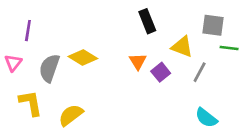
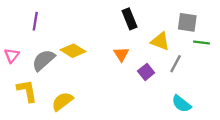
purple line: (28, 31) -> (35, 21), moved
gray semicircle: (49, 68) -> (44, 60), turned 30
purple square: (161, 72) -> (146, 72), moved

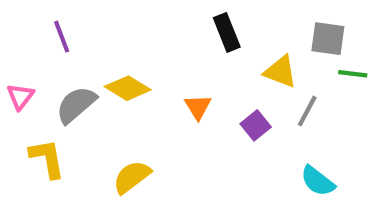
purple line: (35, 21) -> (62, 37), turned -30
orange triangle: (121, 54) -> (198, 107), moved
yellow semicircle: (62, 101) -> (132, 177), moved

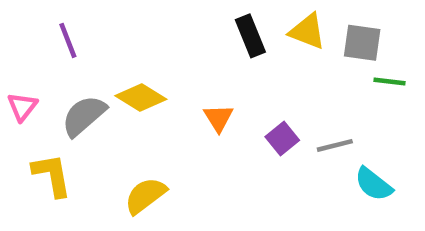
yellow triangle: (280, 72) -> (307, 31), moved
gray line: (307, 111) -> (335, 145), moved, turned 48
cyan semicircle: (318, 181) -> (374, 184), moved

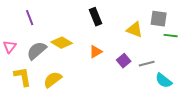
yellow triangle: (307, 31) -> (135, 30), moved
black rectangle: (250, 36) -> (96, 17), moved
orange triangle: (218, 118) -> (96, 52), turned 32
yellow semicircle: (145, 196) -> (53, 80), moved

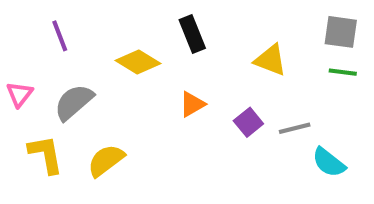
gray square: (159, 19) -> (341, 32), moved
yellow diamond: (62, 43) -> (138, 62), moved

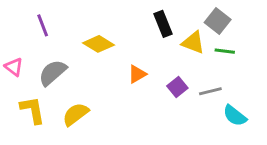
gray square: (341, 32) -> (218, 21), moved, turned 30
black rectangle: (192, 34) -> (163, 24), moved
green line: (343, 72) -> (225, 51), moved
pink triangle: (20, 94) -> (14, 67), turned -30

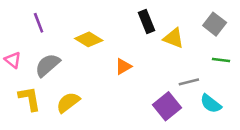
gray square: (218, 21) -> (215, 24), moved
green line: (225, 51) -> (221, 60), moved
purple square: (177, 87) -> (167, 106), moved, size x1.5

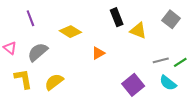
green line: (221, 60) -> (180, 62), moved, turned -40
gray line: (189, 82) -> (161, 60), moved

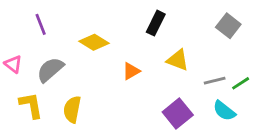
black rectangle: (117, 17) -> (156, 23), turned 48
yellow triangle: (138, 31) -> (178, 60), moved
yellow semicircle: (54, 82) -> (72, 109), turned -42

